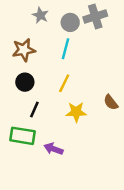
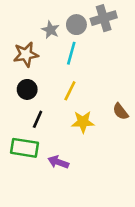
gray star: (40, 15) -> (50, 30), moved

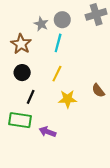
gray cross: (104, 18) -> (96, 14), moved
brown star: (26, 54) -> (21, 44), turned -30

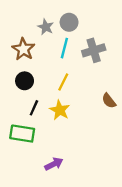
gray cross: (96, 14) -> (94, 50), moved
yellow star: (68, 99) -> (60, 110), moved, turned 30
purple arrow: (47, 132) -> (54, 164), moved, turned 133

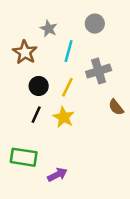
gray circle: (69, 22) -> (95, 24), moved
gray cross: (94, 50) -> (99, 71), moved
black circle: (25, 81) -> (39, 86), moved
green rectangle: (22, 134) -> (24, 157), moved

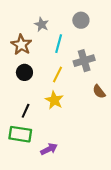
black circle: (39, 86) -> (24, 72), moved
black line: (36, 115) -> (26, 111), moved

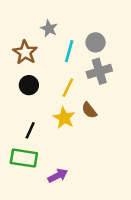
gray circle: (81, 20) -> (96, 42), moved
brown semicircle: (99, 92) -> (89, 110), moved

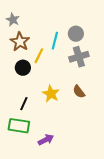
gray star: (49, 29) -> (13, 20), moved
yellow line: (68, 88) -> (39, 56), moved
brown semicircle: (89, 110) -> (79, 92), moved

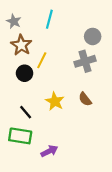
gray circle: (76, 34) -> (93, 36), moved
cyan line: (55, 41) -> (49, 19), moved
black line: (24, 104) -> (26, 112), turned -64

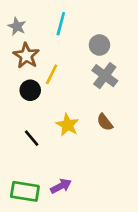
gray circle: (93, 36) -> (99, 45), moved
gray cross: (85, 61) -> (105, 76), turned -36
green rectangle: (20, 136) -> (25, 191), moved

